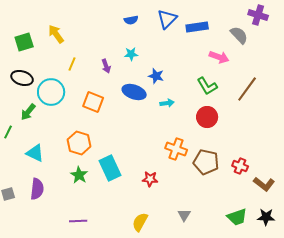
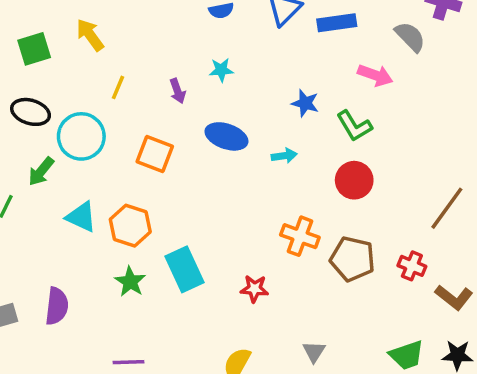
blue star: (156, 76) -> (305, 103), moved
brown line: (247, 89) -> (447, 208), moved
cyan triangle: (35, 153) -> (81, 217), moved

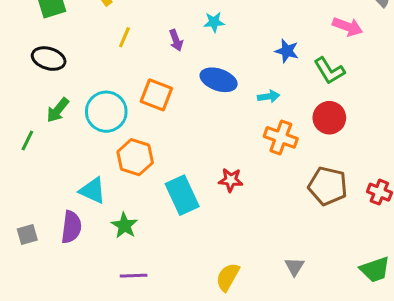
cyan circle: (81, 136) -> (106, 112), moved
cyan triangle: (81, 217) -> (93, 191), moved
orange cross: (300, 236) -> (281, 137), moved
green star: (130, 282) -> (124, 225), moved
red star: (254, 289) -> (231, 180), moved

